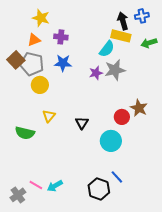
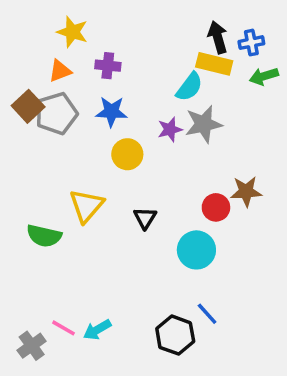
blue cross: (142, 16) -> (251, 43), moved
gray pentagon: (32, 64) -> (56, 113), turned -30
yellow circle: (40, 85) -> (127, 154), moved
brown star: (139, 108) -> (246, 191), turned -30
yellow triangle: (49, 116) -> (87, 206), size x1.5

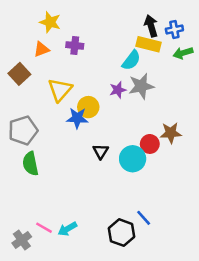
blue star: (111, 112) -> (77, 118), moved
gray pentagon: (56, 113) -> (23, 130), moved
yellow triangle: (87, 206) -> (60, 90), moved
green semicircle: (44, 236) -> (30, 164), turned 65
cyan circle: (196, 250) -> (133, 159), moved

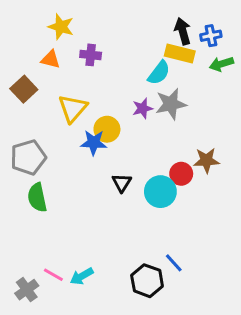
orange triangle: (42, 49) -> (51, 59), turned 35

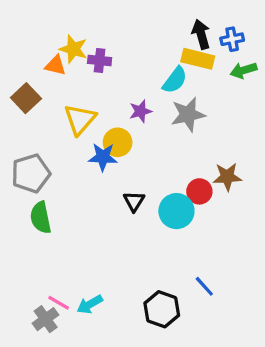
yellow star: (61, 27) -> (73, 49), moved
purple star: (143, 108) -> (140, 111), moved
blue line: (174, 263) -> (204, 286), moved
gray cross: (27, 290) -> (46, 319), moved

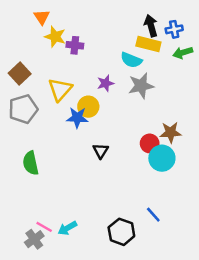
orange triangle: (55, 65) -> (42, 17), moved, turned 42
cyan semicircle: (175, 80) -> (131, 60), turned 75
gray pentagon: (31, 173) -> (23, 109), moved
cyan circle: (176, 211) -> (162, 158), moved

